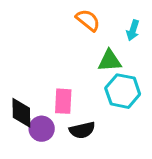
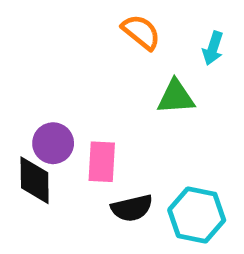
cyan hexagon: (123, 91) -> (197, 215), moved
purple circle: (42, 129) -> (53, 143), moved

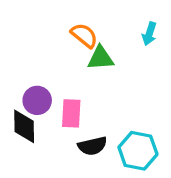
orange semicircle: (141, 32) -> (84, 35), moved
green triangle: (176, 97) -> (101, 58), moved

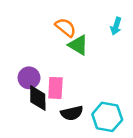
green triangle: (101, 58) -> (78, 45), turned 35
black diamond: (24, 126) -> (38, 98), moved

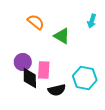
orange semicircle: (66, 27) -> (36, 22), moved
cyan hexagon: (107, 117) -> (85, 78), moved

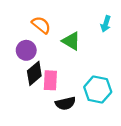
purple circle: (23, 62) -> (26, 50), moved
black diamond: (30, 78) -> (34, 73), moved, turned 50

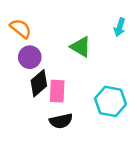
orange semicircle: (41, 25) -> (21, 29), moved
black semicircle: (65, 103) -> (61, 121), moved

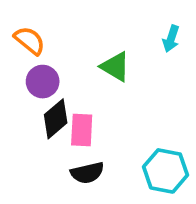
cyan hexagon: (111, 101) -> (166, 171), moved

